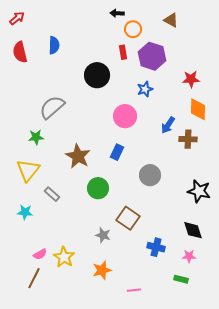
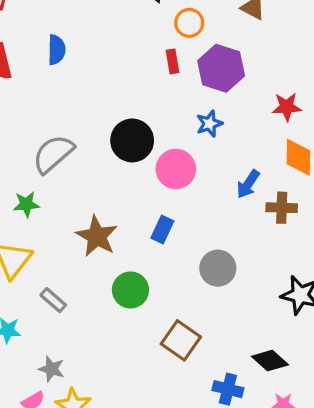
black circle: (97, 75) -> (132, 140), moved
black diamond: (193, 230) -> (270, 361), moved, turned -30
gray star: (103, 235) -> (51, 369), moved

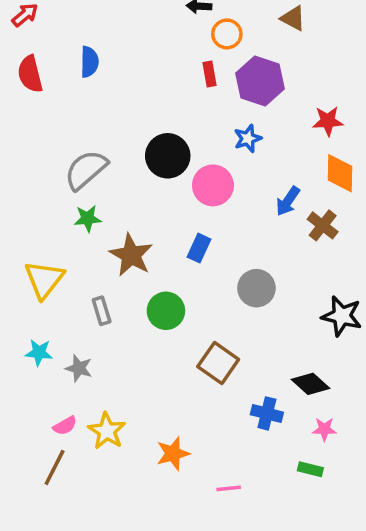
green star: (26, 204) -> (88, 218), moved
brown cross: (282, 208) -> (323, 225), turned 36
gray rectangle: (53, 300) -> (102, 311), moved, turned 32
gray star: (51, 369) -> (79, 368), moved

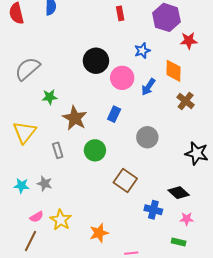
purple hexagon: (260, 81) -> (166, 17), moved
gray semicircle: (86, 170) -> (27, 69), moved
orange diamond: (340, 173) -> (174, 71), moved
blue arrow: (288, 201) -> (148, 87), moved
cyan star: (39, 353) -> (21, 186), moved

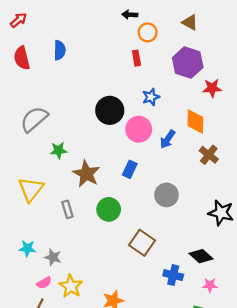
blue star: (142, 51) -> (151, 97), moved
gray star: (45, 184) -> (53, 257), moved

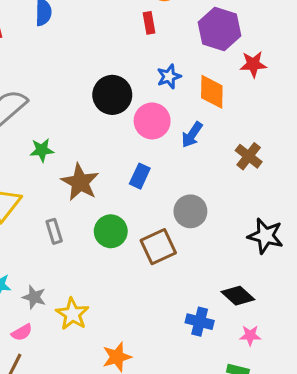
orange diamond: (195, 121) -> (212, 92), moved
brown square: (142, 243) -> (158, 247), moved, turned 30
yellow star: (71, 286) -> (72, 314), moved

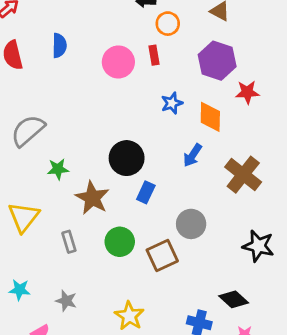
black circle: (112, 95) -> (127, 158), moved
pink circle: (152, 121) -> (118, 62), moved
brown cross: (249, 156) -> (243, 175), size x1.5
gray star: (34, 297) -> (66, 301), moved
yellow star: (72, 314) -> (129, 316), moved

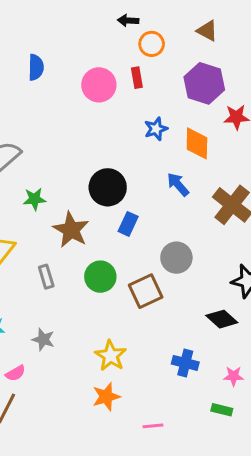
blue arrow: (192, 155) -> (178, 184), turned 105
black diamond: (234, 299) -> (222, 319), moved

